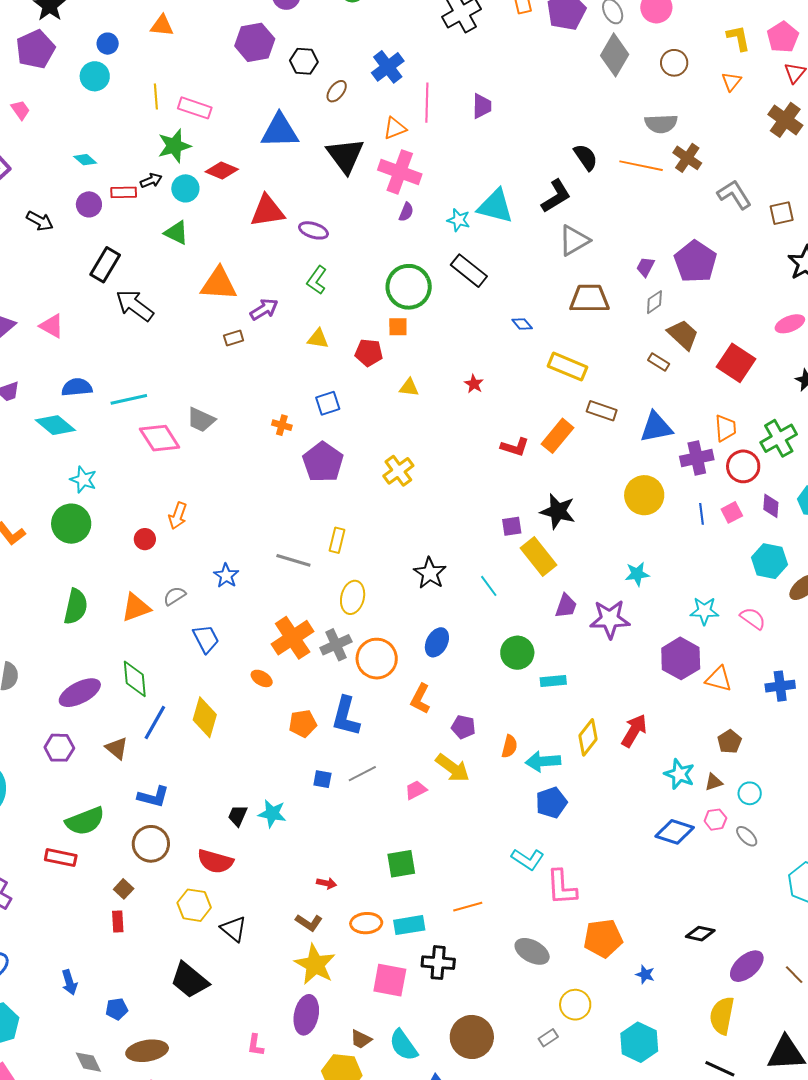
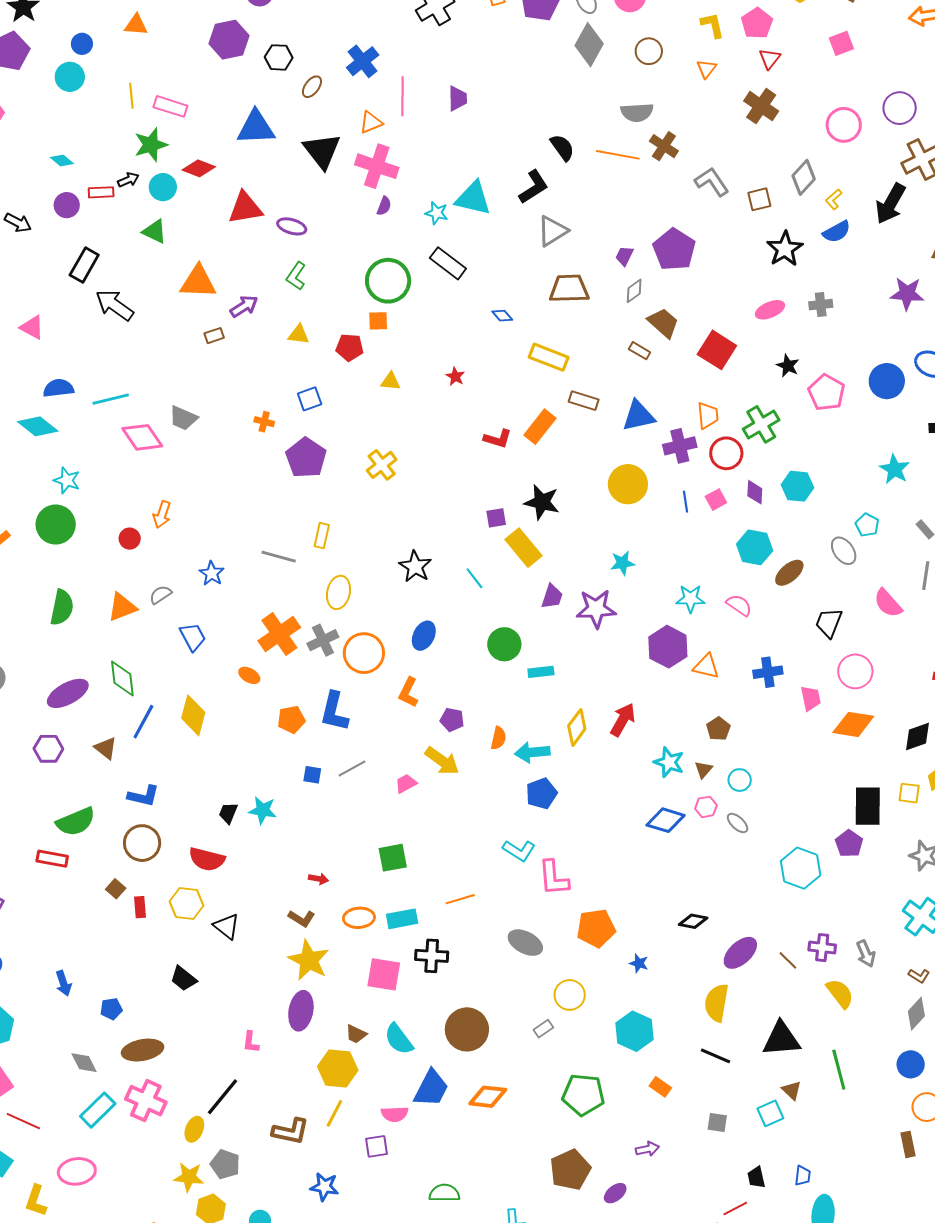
brown triangle: (714, 782) -> (703, 770), turned -30
red rectangle: (118, 922) -> (140, 907), moved
black trapezoid: (189, 980) -> (183, 979), size x0.7

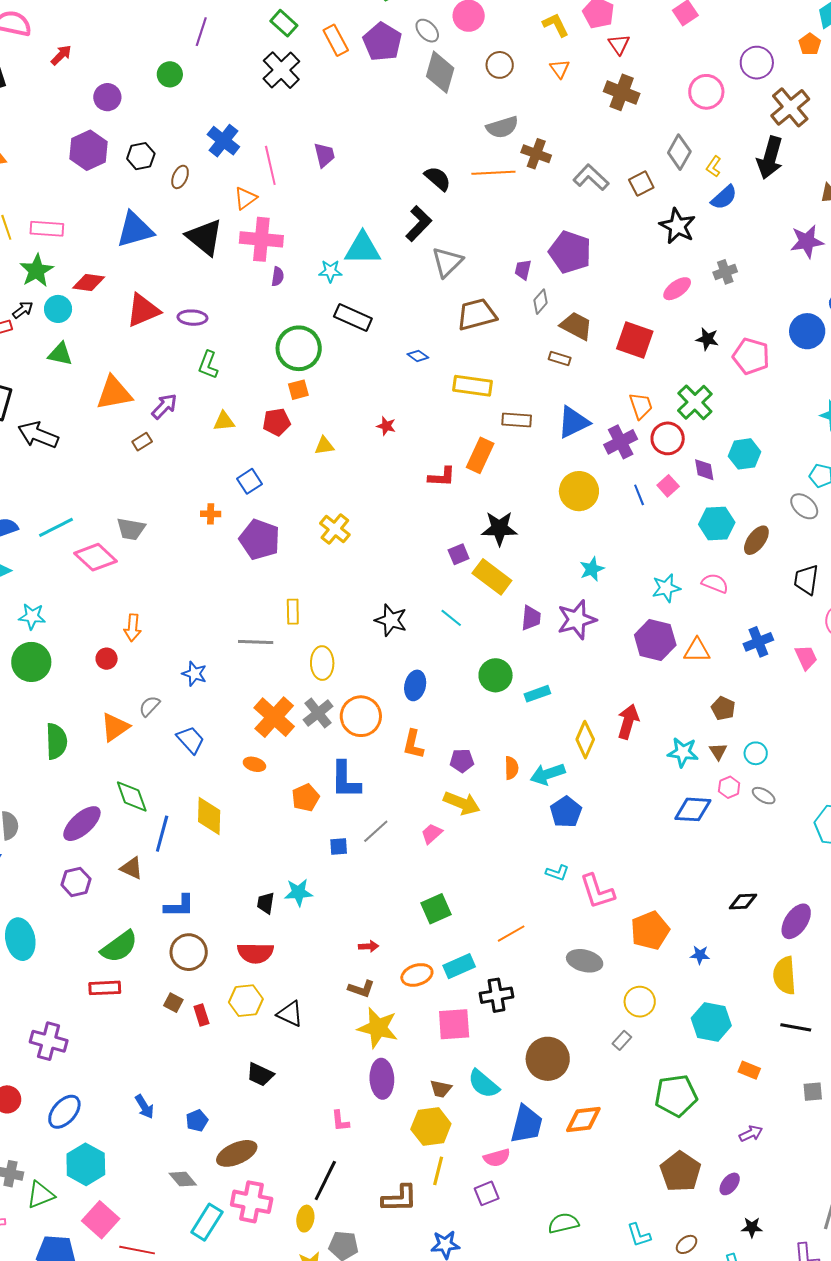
cyan L-shape: (519, 851) -> (557, 873), size x0.7

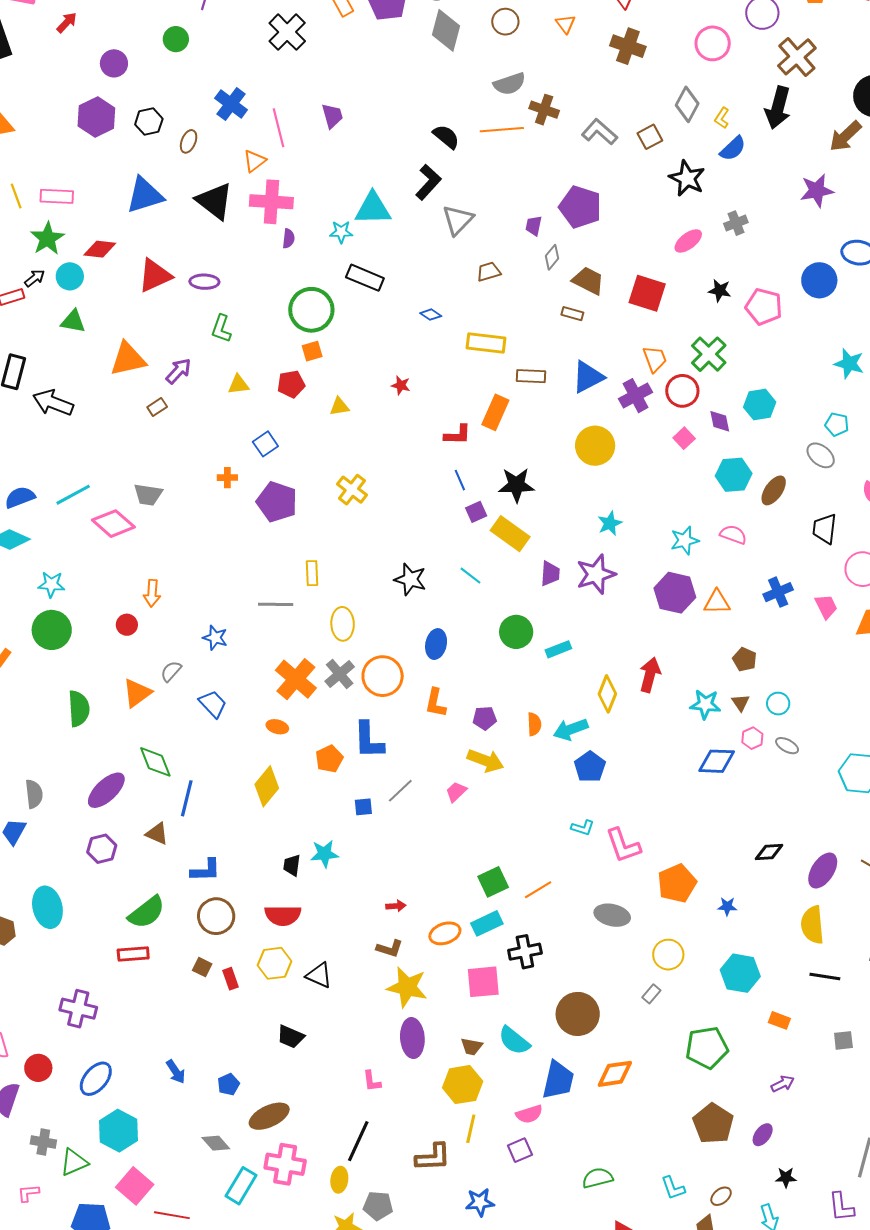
brown trapezoid: (477, 314) -> (489, 272), size x0.6
blue line: (639, 495) -> (460, 480), moved
yellow diamond: (209, 816) -> (267, 786), moved, turned 39
green square: (436, 909) -> (493, 882), moved

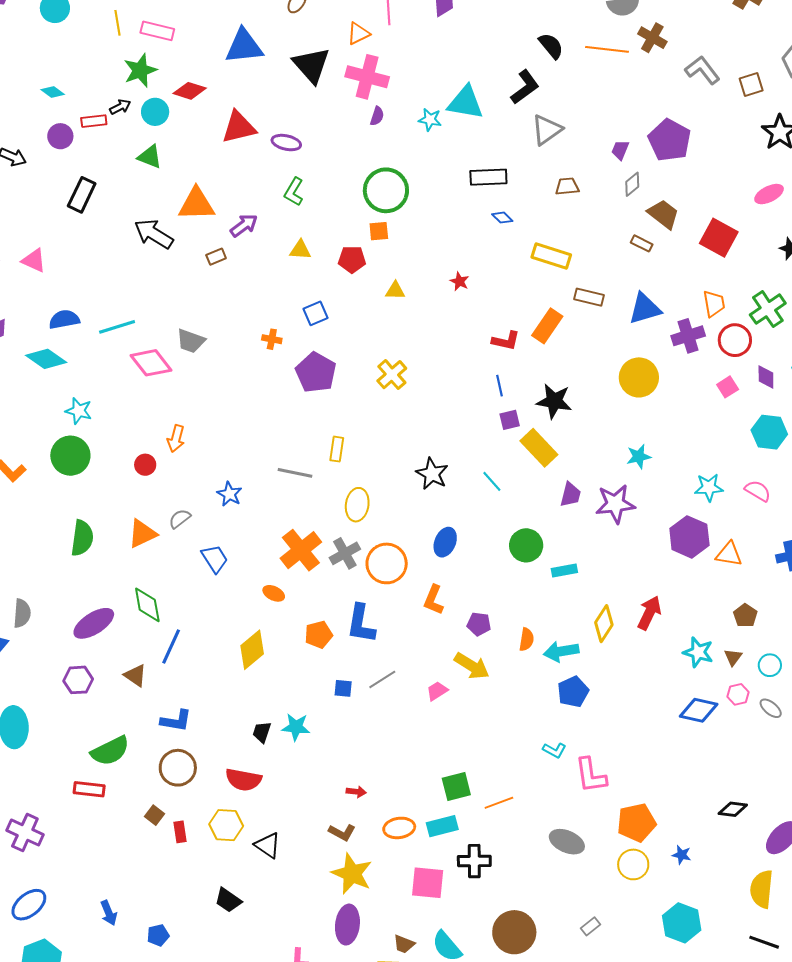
black rectangle: (365, 278) -> (488, 177), moved, turned -36
black arrow: (53, 403) -> (154, 234), moved
yellow circle: (668, 955) -> (633, 864), moved

